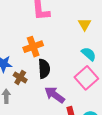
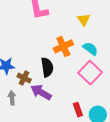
orange cross: (33, 47) -> (63, 46), moved
purple arrow: (55, 95) -> (41, 92), moved

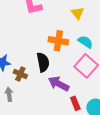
orange cross: (63, 46) -> (58, 41), turned 36
purple arrow: (41, 92) -> (59, 84), moved

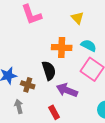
red rectangle: (75, 103) -> (54, 112), moved

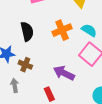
orange cross: (62, 48) -> (62, 30), turned -30
black semicircle: (49, 71) -> (27, 31), moved

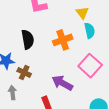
cyan semicircle: (89, 30) -> (90, 31), moved, turned 42

